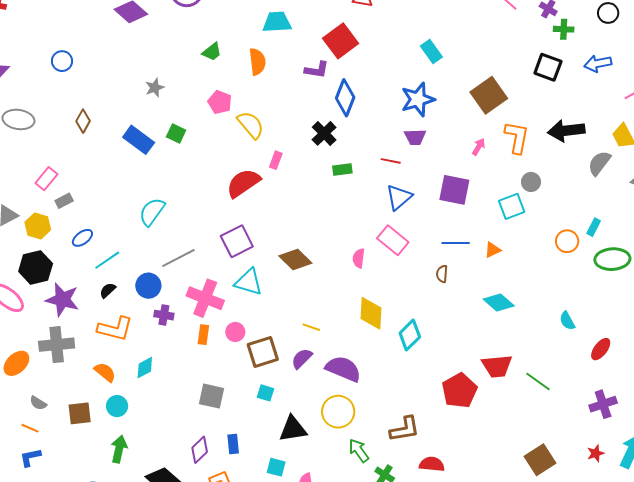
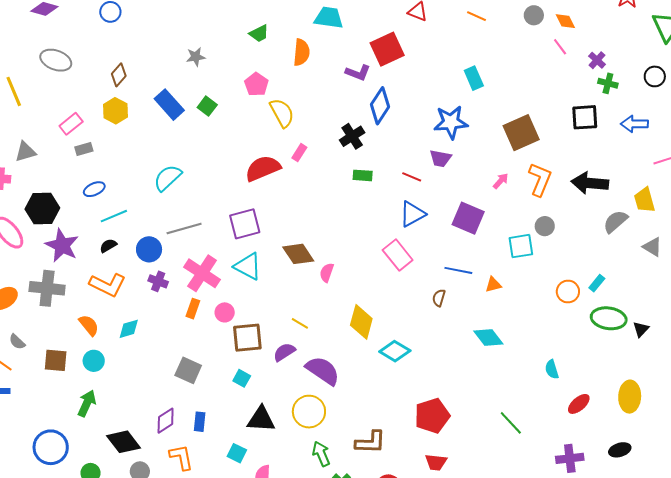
black square: (548, 67) -> (585, 117), turned -36
yellow hexagon: (38, 226) -> (115, 111), moved
pink semicircle: (359, 258) -> (327, 273), moved
cyan diamond: (410, 335) -> (395, 351), turned 64
red trapezoid: (497, 366) -> (436, 462), moved, size x0.7

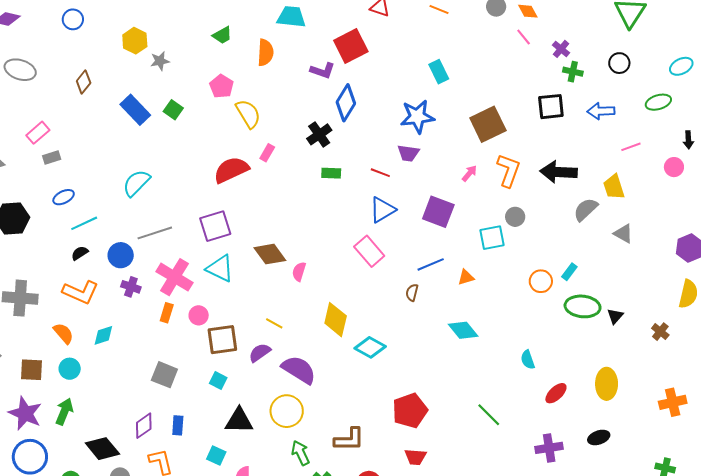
yellow hexagon: (115, 111) -> (135, 41), moved
purple star: (62, 245) -> (25, 413), moved
blue line: (458, 270) -> (431, 264), turned -32

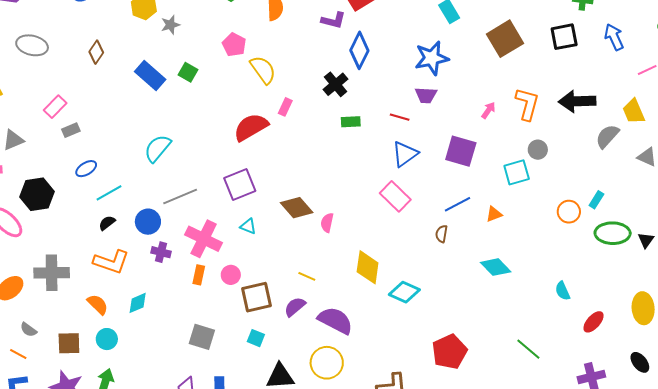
blue arrow: (601, 111) -> (614, 37), turned 72
brown square: (488, 124) -> (505, 39), moved
cyan triangle: (220, 268) -> (248, 226), size x0.6
black ellipse: (599, 437) -> (640, 362), turned 75

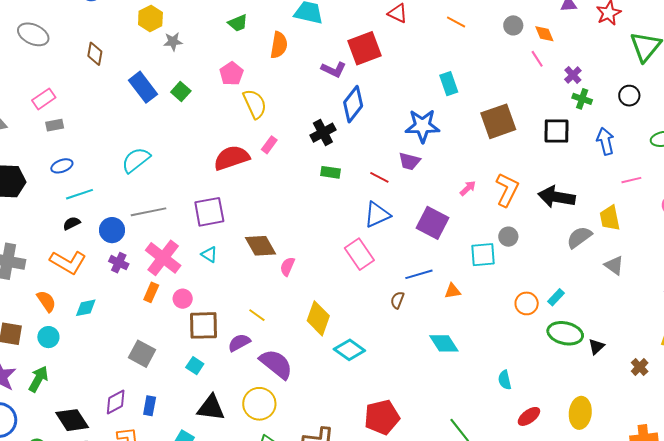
brown diamond: (96, 52) -> (95, 54), turned -35

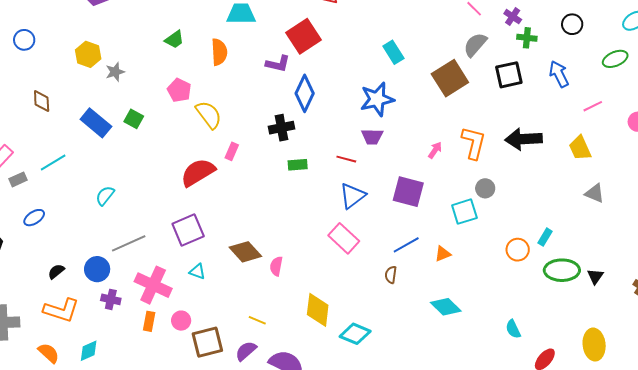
black cross: (323, 133) -> (281, 128), turned 30
cyan semicircle: (136, 160) -> (105, 196), size x0.7
cyan line: (79, 194) -> (53, 162), moved
gray semicircle: (579, 237) -> (475, 45), moved

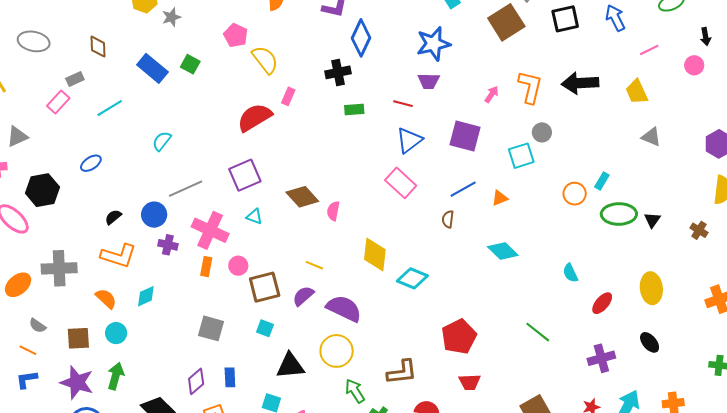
gray rectangle: (18, 179) -> (75, 79), moved

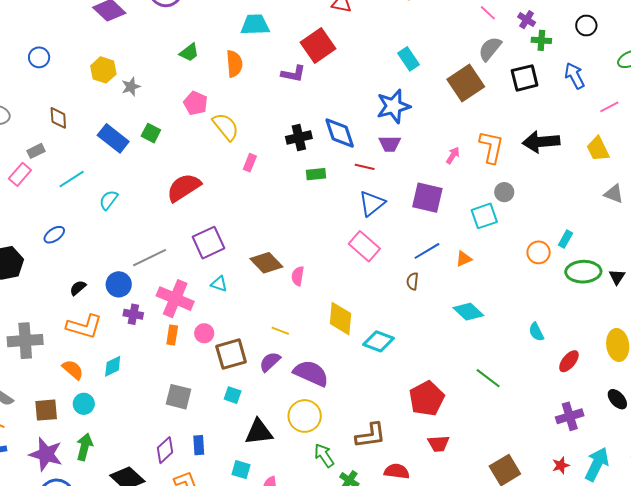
blue diamond: (361, 38) -> (340, 133), moved, turned -42
red semicircle: (255, 117) -> (184, 187), moved
cyan semicircle: (162, 141) -> (108, 200), moved
green line: (538, 332) -> (488, 378), moved

